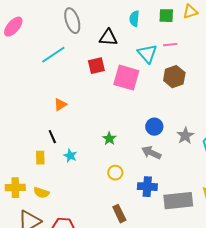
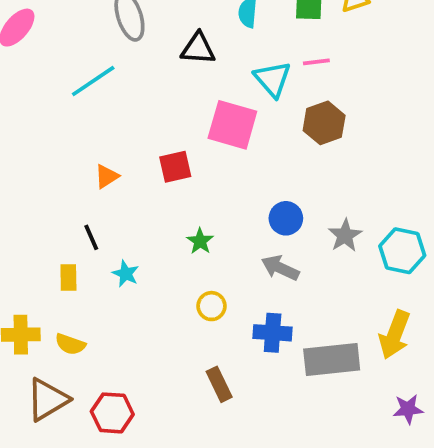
red square: (96, 66) -> (175, 167), moved

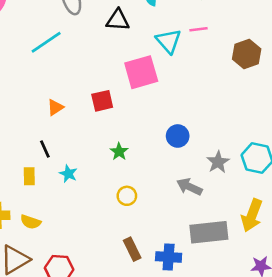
brown hexagon: (324, 123) -> (247, 54), moved
pink square: (232, 125) -> (141, 72), turned -32
gray star: (345, 235) -> (218, 162), moved
gray arrow: (280, 268) -> (189, 187), moved
blue cross: (273, 333) -> (169, 257), moved

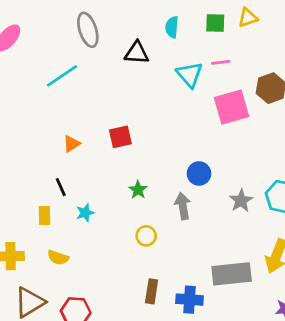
pink square: (141, 72) -> (232, 107), moved
cyan star: (68, 174) -> (85, 213), turned 30
gray arrow: (189, 187) -> (183, 206), moved, turned 55
yellow semicircle: (31, 222) -> (58, 258), moved
brown rectangle: (132, 249) -> (152, 291), turned 35

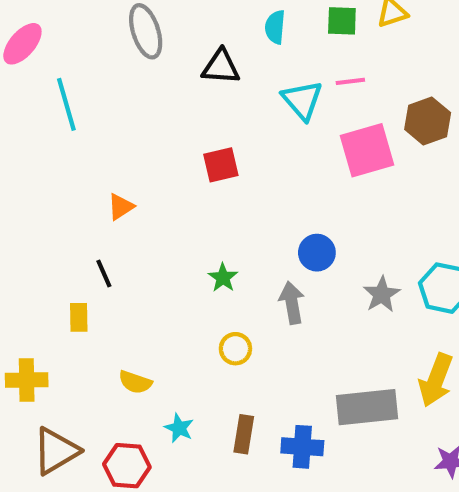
cyan line: (62, 76) -> (66, 104), moved, turned -72
red square: (120, 137) -> (221, 165), moved
cyan star: (85, 213) -> (179, 428), moved, turned -30
yellow semicircle: (58, 258) -> (135, 382), moved

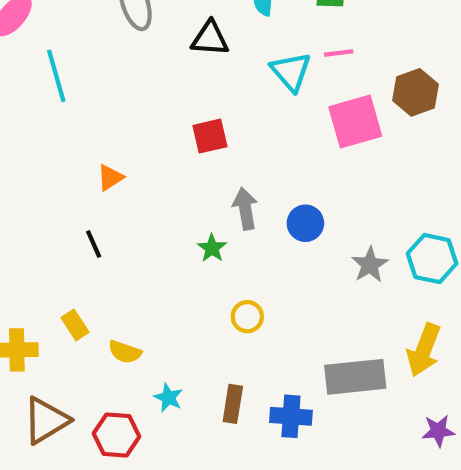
gray arrow: (292, 303) -> (245, 209), moved
yellow rectangle: (79, 317) -> (75, 325), moved, turned -32
yellow circle: (235, 349) -> (247, 317), moved

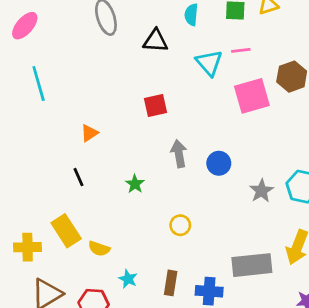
cyan line: (56, 76) -> (39, 83), moved
green star: (212, 248) -> (135, 184), moved
yellow rectangle: (75, 325) -> (66, 231), size x1.6

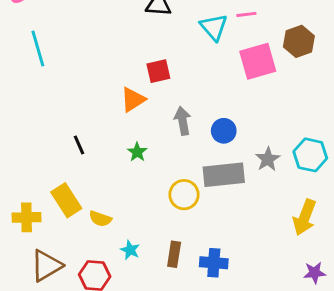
orange triangle: (89, 133) -> (133, 100), moved, size x1.4
yellow circle: (180, 225) -> (184, 195), size x1.4
gray rectangle: (252, 265) -> (224, 175), moved

